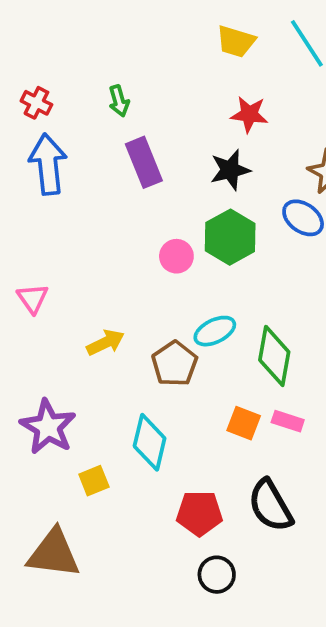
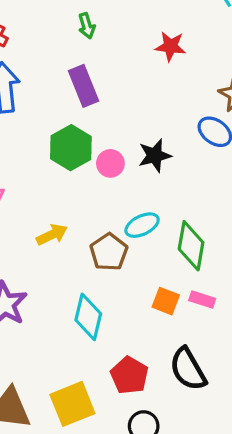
green arrow: (119, 101) -> (87, 26), moved
black star: (230, 170) -> (155, 155), moved
green hexagon: (230, 237) -> (71, 148), moved
yellow square: (94, 481) -> (72, 404), moved, size x1.8
red pentagon: (199, 513) -> (129, 375), turned 30

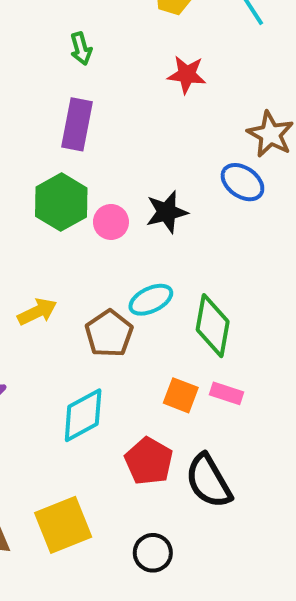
purple rectangle: (84, 86) -> (77, 124), turned 33
cyan diamond: (88, 317) -> (83, 415), turned 48
red pentagon: (129, 375) -> (149, 461), moved

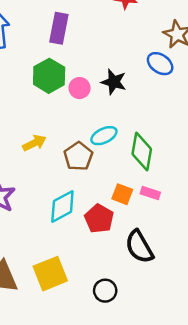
black star: (167, 212) -> (114, 82), turned 30
red pentagon: (149, 461) -> (99, 219), moved

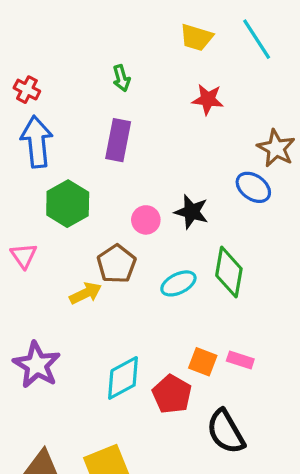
green hexagon: (49, 76) -> (68, 204), moved
green diamond: (142, 151) -> (229, 272), moved
brown pentagon: (78, 156) -> (117, 264), moved

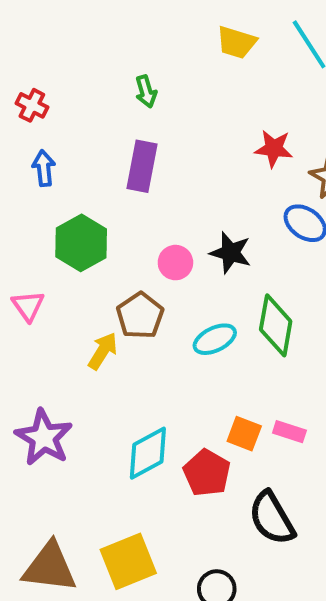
red star: (208, 99) -> (274, 149), moved
blue arrow: (37, 142) -> (44, 168), size x0.6
yellow arrow: (86, 293) -> (103, 351), turned -32

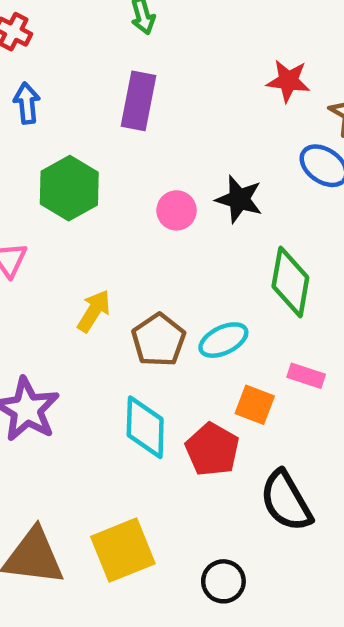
brown pentagon: (140, 316) -> (159, 340), moved
cyan ellipse: (215, 339) -> (223, 340), moved
pink rectangle: (289, 432) -> (306, 376), moved
cyan diamond: (148, 453) -> (145, 427), turned -60

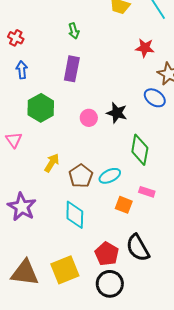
red star: (288, 81) -> (145, 48), moved
red pentagon: (212, 450) -> (107, 254), moved
black circle: (223, 581) -> (110, 284), size x1.4

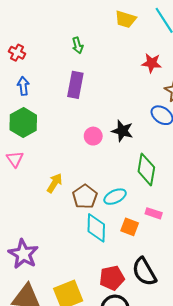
green hexagon: (41, 108) -> (23, 123), moved
purple star: (22, 207) -> (23, 254), moved
cyan diamond: (75, 215) -> (96, 228), moved
red pentagon: (107, 254) -> (112, 278), turned 30

